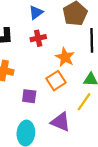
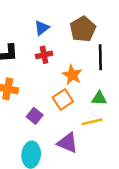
purple square: (29, 96) -> (35, 116), turned 32
yellow line: (84, 102) -> (92, 122), turned 42

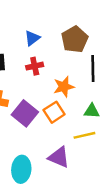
orange star: (72, 75) -> (64, 87), turned 30
purple square: (35, 116) -> (25, 113), moved, size x1.5

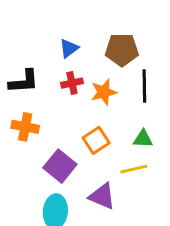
brown pentagon: (75, 39) -> (122, 50), turned 30
orange star: (64, 87) -> (104, 92), moved
purple square: (25, 113) -> (60, 166), moved

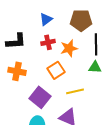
green triangle: (143, 139) -> (95, 67), moved
orange square: (96, 140) -> (56, 70), moved
yellow line: (134, 169) -> (75, 91), moved

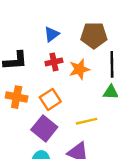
orange square: (56, 70) -> (50, 99), moved

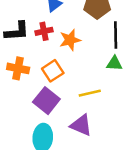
red cross: (54, 62) -> (44, 31), moved
orange star: (79, 69) -> (70, 40), moved

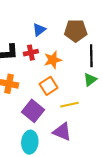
green triangle: (114, 63) -> (90, 80), turned -40
orange square: (53, 71) -> (49, 86), moved

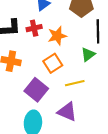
green triangle: (90, 80) -> (88, 54), moved

